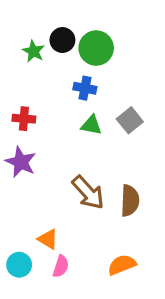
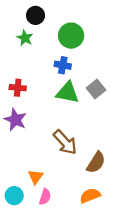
black circle: (62, 40) -> (36, 15), moved
green triangle: (91, 125) -> (68, 92), size x1.5
brown semicircle: (130, 201) -> (96, 162), moved, turned 30
orange triangle: (48, 239) -> (36, 177), turned 35

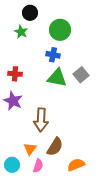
brown arrow: (65, 142) -> (41, 120), moved, turned 45
brown semicircle: (96, 162) -> (55, 147), moved

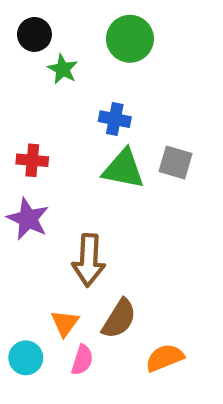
black circle: (30, 13) -> (34, 34), moved
green circle: (60, 30) -> (130, 39), moved
green star: (21, 32) -> (63, 69), moved
gray square: (81, 75) -> (176, 162), turned -35

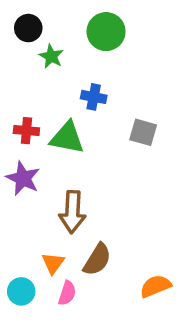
green triangle: (123, 169) -> (67, 138), moved
orange semicircle: (165, 358) -> (156, 286), moved

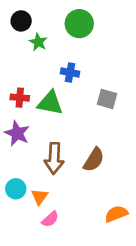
brown semicircle: (97, 260) -> (94, 160), moved
cyan circle: (21, 291) -> (16, 189), moved
pink semicircle: (67, 293) -> (50, 219), turned 30

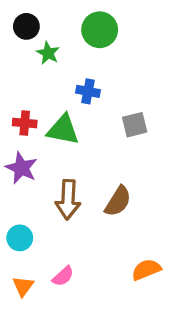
gray square: (107, 99) -> (135, 125), turned -30
orange triangle: (40, 197) -> (23, 286), moved

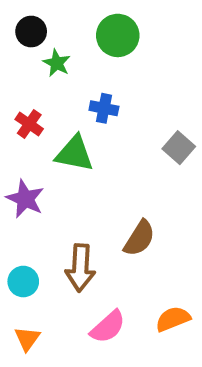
red cross: (25, 123) -> (29, 124), moved, turned 30
gray square: (135, 125) -> (179, 148), moved, turned -35
brown arrow: (68, 200) -> (80, 268), moved
pink semicircle: (63, 276) -> (108, 327), moved, size x1.4

